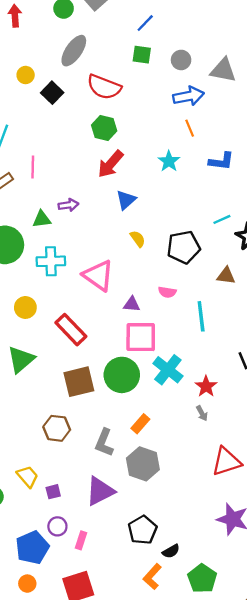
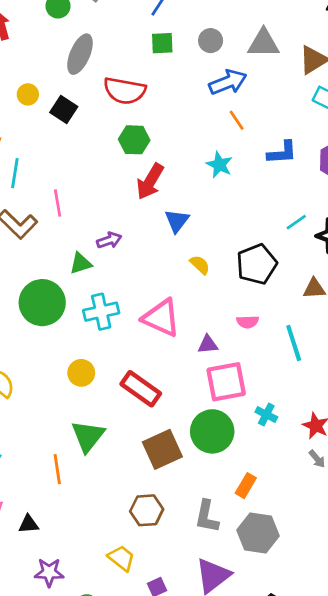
cyan cross: (168, 370) -> (266, 415), size x0.6
yellow trapezoid: (28, 476) -> (121, 558), moved

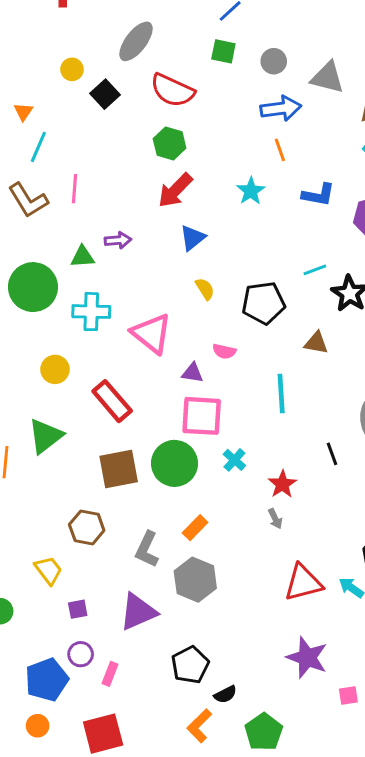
pink semicircle: (248, 322) -> (224, 351), moved

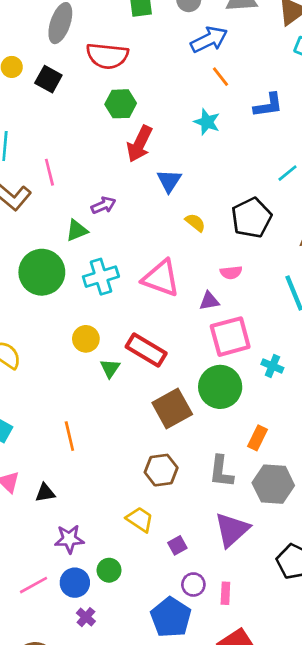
green triangle: (45, 436) -> (110, 368), moved, size x0.6

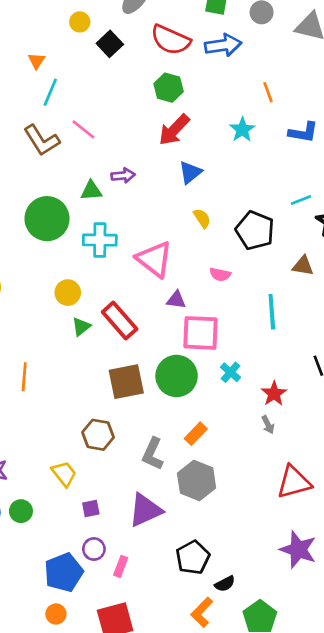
blue arrow: (209, 40) -> (223, 45), moved
pink line: (49, 172) -> (83, 129), turned -55
black pentagon: (251, 218) -> (255, 230), turned 30
purple triangle: (209, 301) -> (176, 300), moved

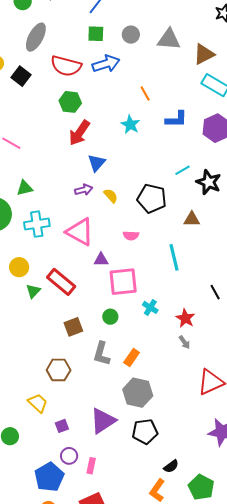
purple arrow: (123, 175) -> (84, 190), moved
green circle: (177, 376) -> (110, 317), size x0.5
brown square: (126, 382) -> (73, 327), size x0.7
gray L-shape: (153, 454) -> (102, 354), moved
black pentagon: (193, 557) -> (145, 431), moved, turned 30

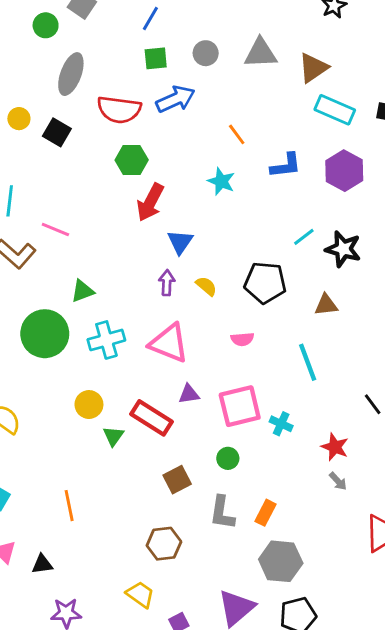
purple arrow: (84, 190) -> (167, 283), turned -66
purple triangle: (101, 260) -> (189, 394), moved
cyan cross: (150, 307) -> (281, 424), moved

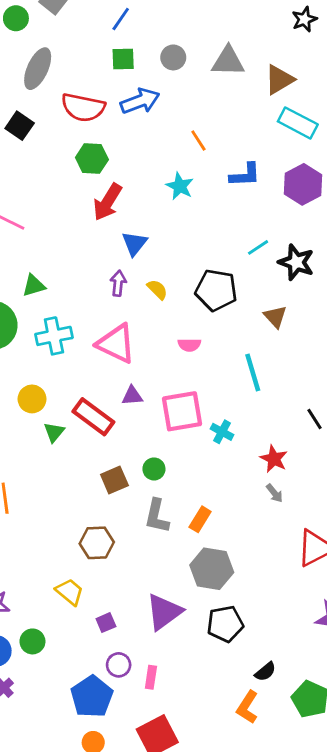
brown triangle: (326, 305) -> (275, 317), turned 50
green circle: (228, 458) -> (154, 469), moved

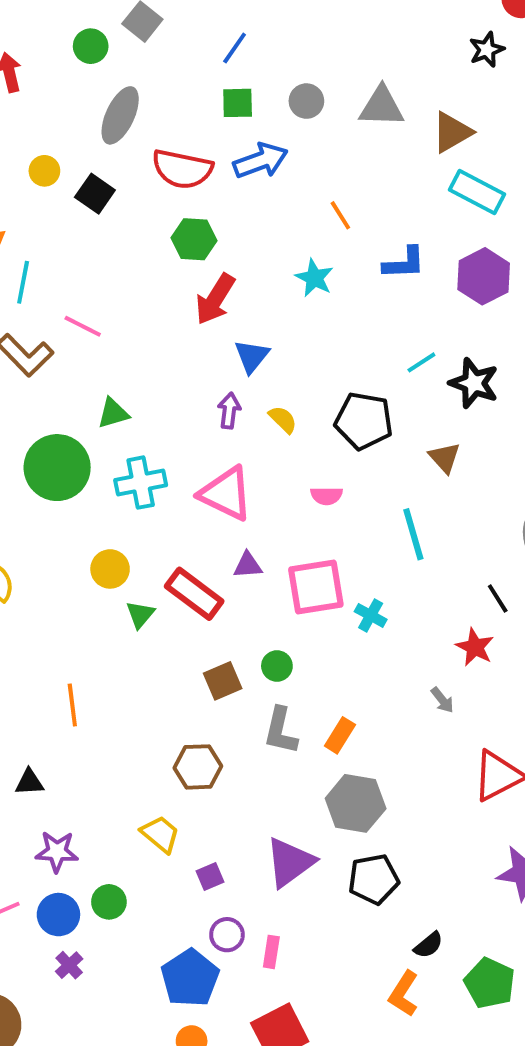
red star: (274, 459) -> (475, 647), moved

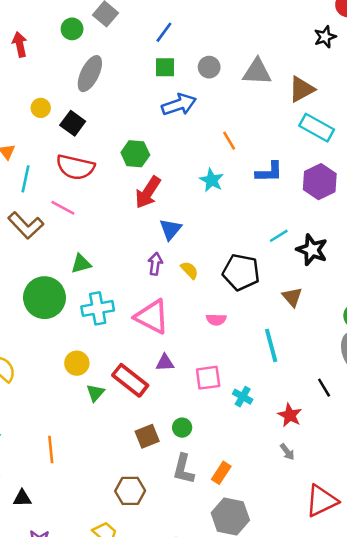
red semicircle: (182, 169) -> (75, 167), moved
pink square: (316, 587) -> (208, 378), size x0.7
red star: (475, 647) -> (290, 415), moved

